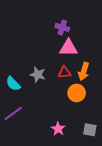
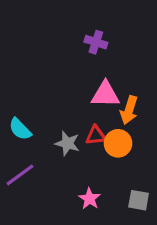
pink triangle: (68, 48) -> (105, 94), moved
red triangle: (64, 72) -> (96, 135), moved
gray star: (38, 75) -> (67, 143), moved

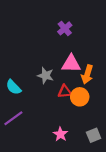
purple cross: (96, 42) -> (65, 28), turned 32
gray star: (67, 143) -> (46, 75), moved
gray square: (139, 200) -> (94, 135), turned -32

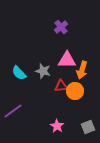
cyan semicircle: (13, 87) -> (19, 73), moved

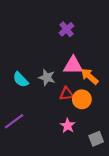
orange arrow: (82, 70) -> (90, 76), turned 114
pink star: (57, 126) -> (68, 126), moved

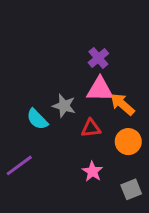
purple cross: (67, 29) -> (98, 58), moved
cyan semicircle: (21, 80) -> (37, 119), moved
orange circle: (82, 99) -> (128, 142), moved

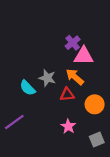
pink triangle: (100, 89) -> (84, 56), moved
orange arrow: (122, 104) -> (75, 77), moved

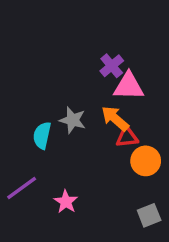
cyan semicircle: (27, 88) -> (42, 135), turned 56
red triangle: (67, 94) -> (127, 137), moved
pink star: (68, 126) -> (66, 202), moved

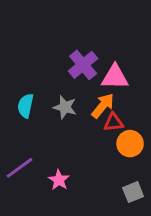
purple cross: (112, 66) -> (83, 65), moved, size x1.4
orange arrow: (115, 118) -> (103, 106), turned 88
cyan semicircle: (42, 135) -> (26, 106), moved

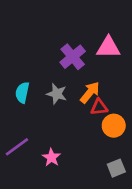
pink triangle: (115, 77) -> (108, 47), moved

